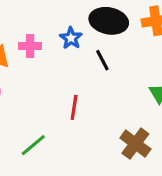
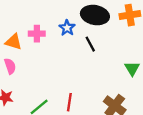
red line: (74, 107) -> (69, 102), moved

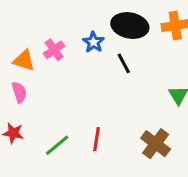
pink cross: (37, 34) -> (54, 50), turned -35

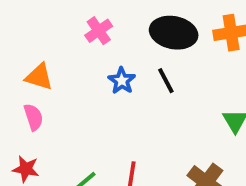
blue star: (94, 42) -> (122, 81), moved
pink cross: (54, 50) -> (99, 31), moved

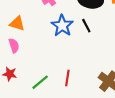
blue star: (122, 81) -> (62, 26), size x1.5

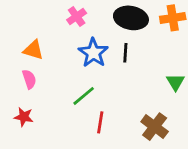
black line: (86, 26) -> (125, 53), turned 32
green line: (40, 82) -> (84, 96), moved

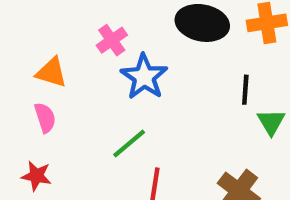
pink cross: (77, 17) -> (112, 40), moved
black line: (125, 53) -> (245, 90), moved

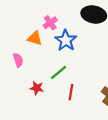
orange triangle: (52, 72) -> (35, 38), moved
red star: (36, 176) -> (37, 88), moved

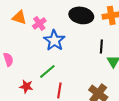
orange triangle: (35, 38) -> (19, 17), moved

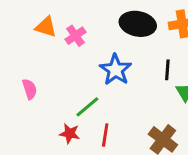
blue star: (54, 40) -> (116, 70), moved
red star: (26, 86) -> (70, 134), moved

